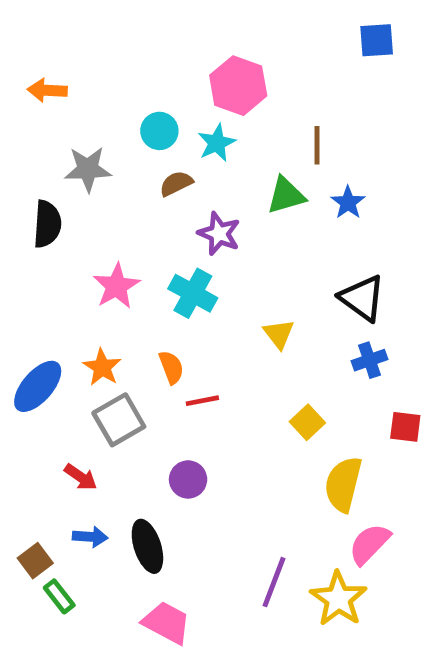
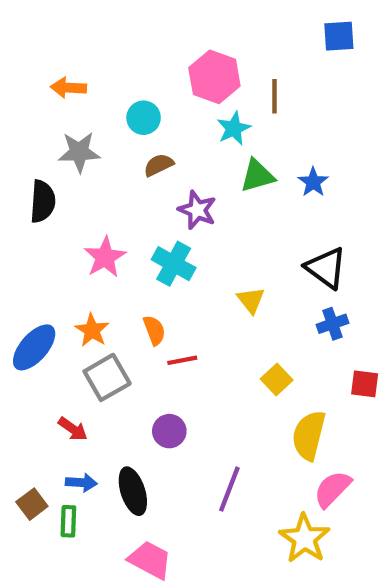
orange arrow: (47, 90) -> (68, 88), moved
cyan star: (217, 143) -> (234, 128), moved
brown line: (317, 145) -> (274, 96), moved
purple line: (274, 582) -> (229, 489), moved
green rectangle: (59, 596) -> (68, 521), moved, turned 40

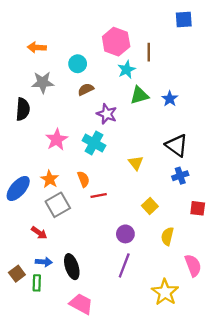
purple circle: (169, 431) -> (125, 234), moved
yellow semicircle: (309, 435) -> (167, 236), size x0.7
pink semicircle: (332, 489) -> (193, 265), moved, turned 115

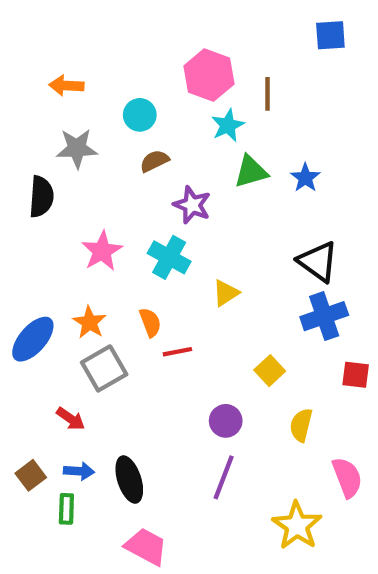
yellow triangle: (136, 163) -> (226, 293), moved, turned 35
blue cross: (180, 176) -> (324, 316), size x1.5
brown square: (17, 274) -> (31, 475), moved

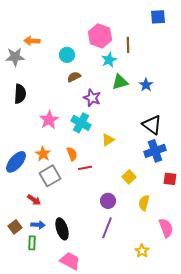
gray star: (77, 148) -> (15, 57), moved
yellow star: (297, 526) -> (142, 251), size x0.6

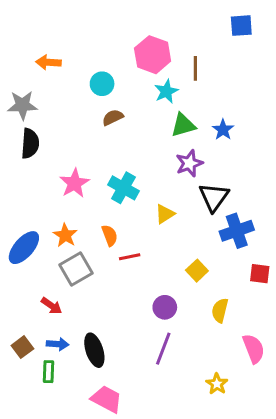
gray star: (15, 57) -> (22, 105), moved
purple star: (92, 98) -> (189, 163), moved, turned 30
black triangle: (152, 125) -> (214, 197), moved, turned 30

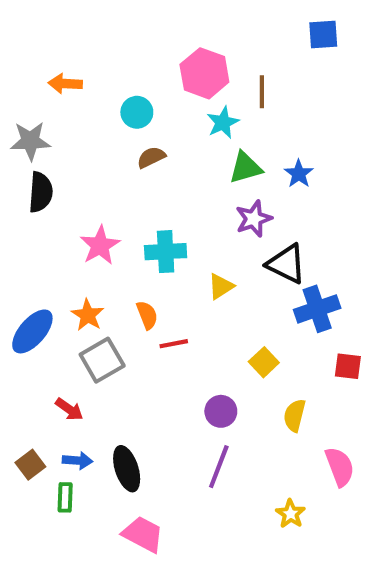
cyan cross: (123, 188) -> (166, 252), turned -32
black triangle: (214, 197) -> (286, 264), turned -40

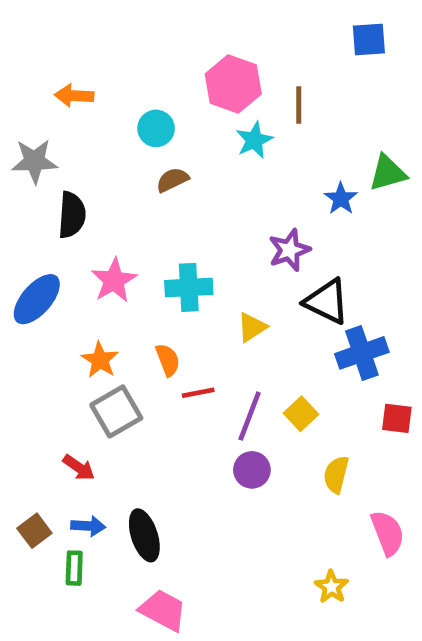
green triangle: (245, 168) -> (388, 173), moved
black semicircle: (41, 192) -> (72, 215), moved
blue ellipse: (32, 331) -> (37, 299), moved
purple line: (219, 467) -> (250, 416), moved

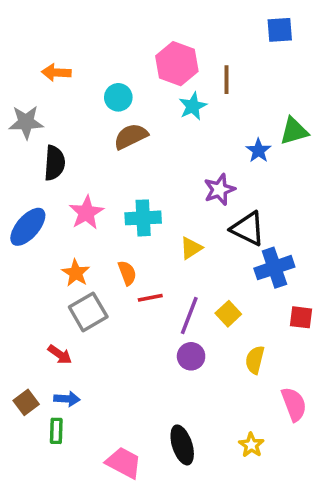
brown semicircle: (172, 180) -> (131, 136), size x1.4
black ellipse: (144, 535) -> (182, 445), moved

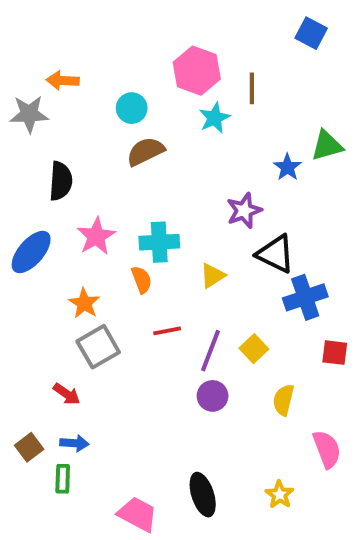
blue square: (280, 30) -> (311, 33), turned 32
gray star: (26, 122) -> (29, 114), moved
orange semicircle: (127, 273) -> (142, 280), moved

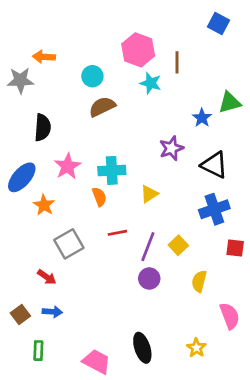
cyan star: (214, 118) -> (151, 83), turned -30
black triangle: (276, 254) -> (214, 165), moved
orange star: (84, 303) -> (44, 205), moved
green rectangle: (63, 479) -> (38, 351), moved

